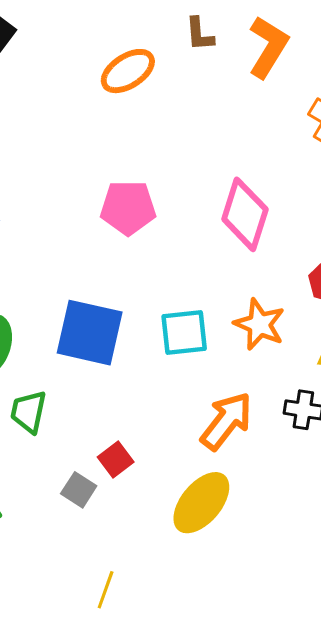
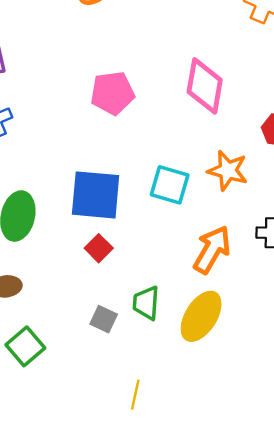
cyan square: (184, 333) -> (170, 185), turned 30
green trapezoid: (29, 412) -> (146, 303), moved
red square: (116, 459) -> (99, 248), moved

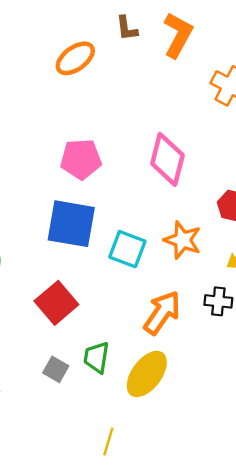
blue square: (96, 195) -> (71, 224), moved
red square: (99, 248) -> (56, 303), size x1.6
yellow line: (135, 395) -> (108, 441), moved

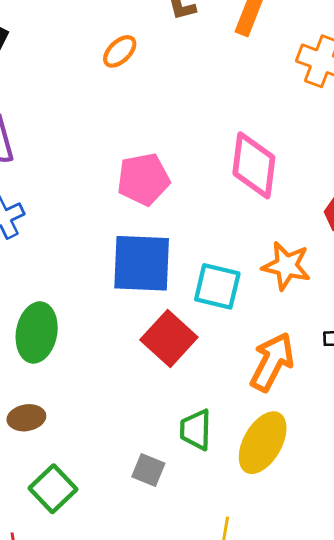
orange ellipse: (75, 58) -> (120, 51), size x0.7
red square: (56, 303) -> (169, 338), moved
gray square: (56, 369) -> (148, 470), moved

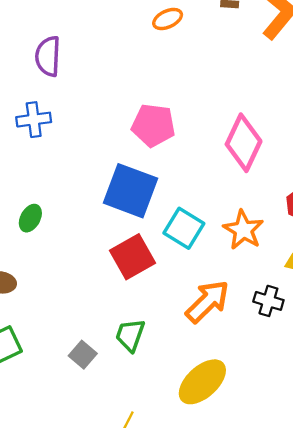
green ellipse: (37, 332) -> (30, 218), size x0.6
yellow ellipse: (263, 443) -> (202, 382), moved

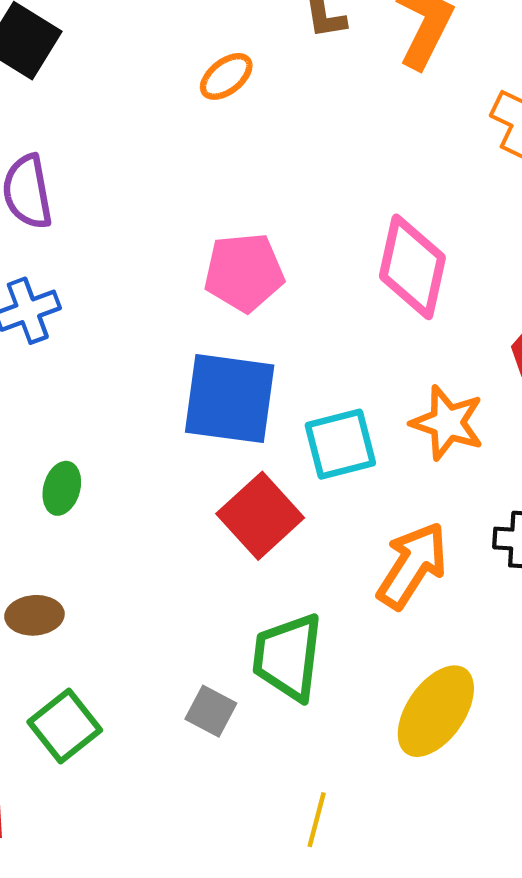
cyan square: (184, 228) -> (340, 444), turned -33
green trapezoid: (130, 335) -> (288, 657), size x1.4

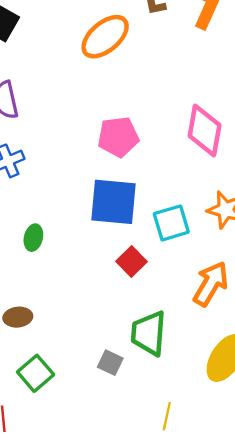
orange ellipse: (226, 76) -> (105, 37), size x1.8
green ellipse: (62, 488) -> (33, 238), moved
red square: (260, 516) -> (132, 261), size x0.7

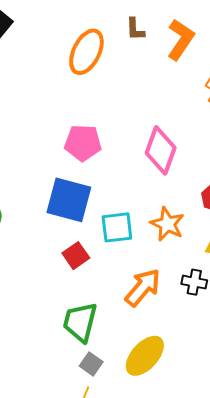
orange ellipse: (105, 37) -> (86, 52), turned -33
gray square: (110, 363) -> (91, 364), moved

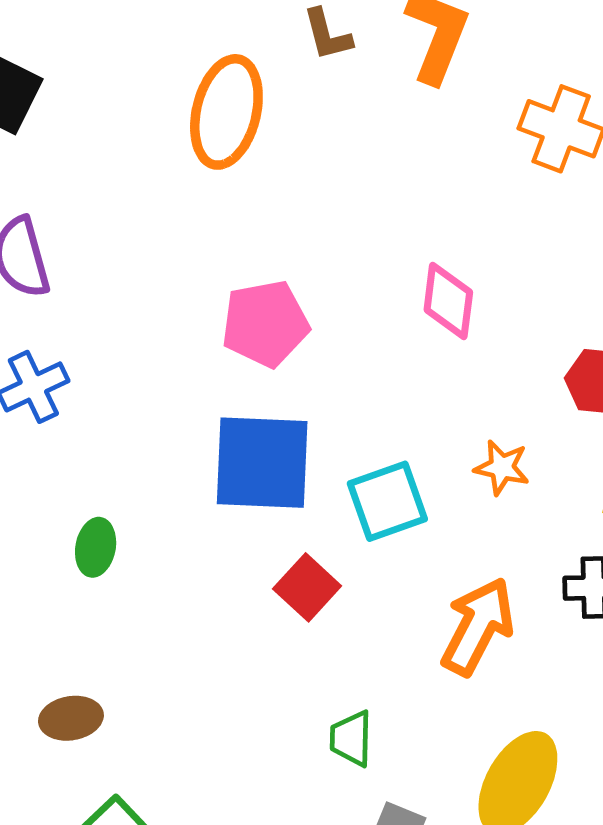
pink diamond: (161, 150) -> (448, 301), size x0.7
orange star: (167, 224) -> (502, 467), size x0.7
green trapezoid: (80, 322) -> (351, 738), size x0.6

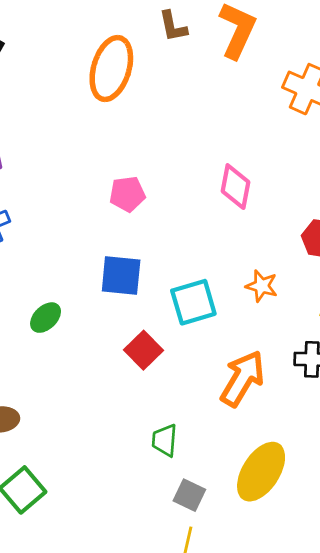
pink pentagon: (265, 324) -> (127, 194), size x0.7
blue square: (262, 463) -> (121, 276), size x0.7
green ellipse: (96, 547) -> (46, 318), moved, turned 32

